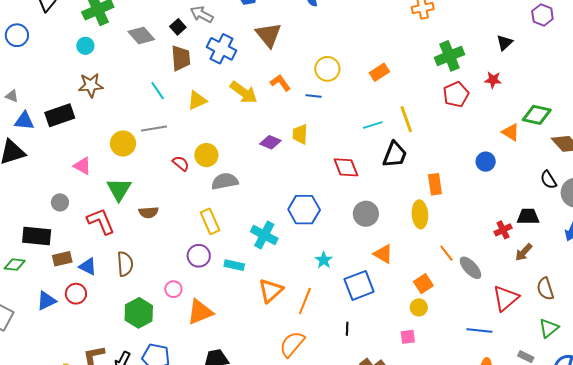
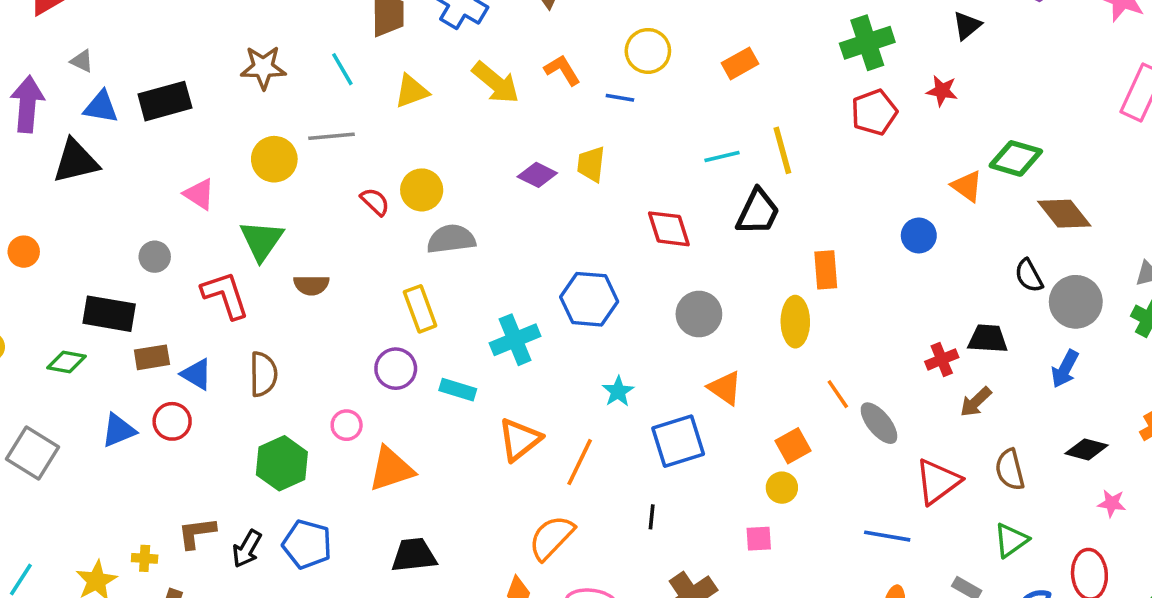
brown star: (91, 85) -> (263, 68), moved
cyan cross: (264, 235) -> (515, 340), turned 36

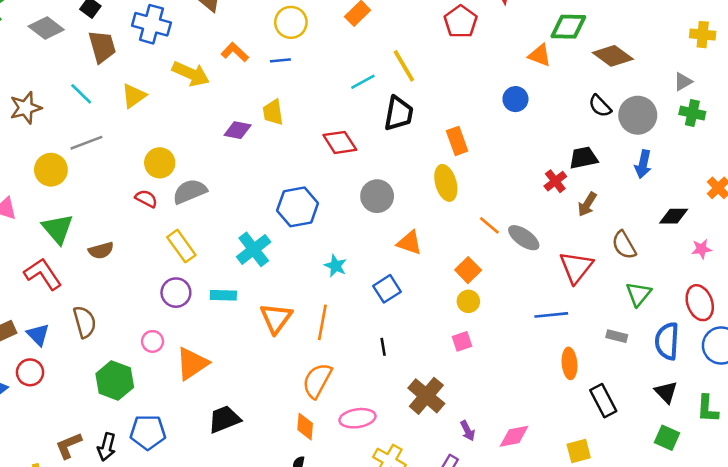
red semicircle: (375, 202) -> (146, 199), moved
blue triangle: (197, 374) -> (38, 335), turned 30
blue square: (678, 441) -> (387, 289), size x0.7

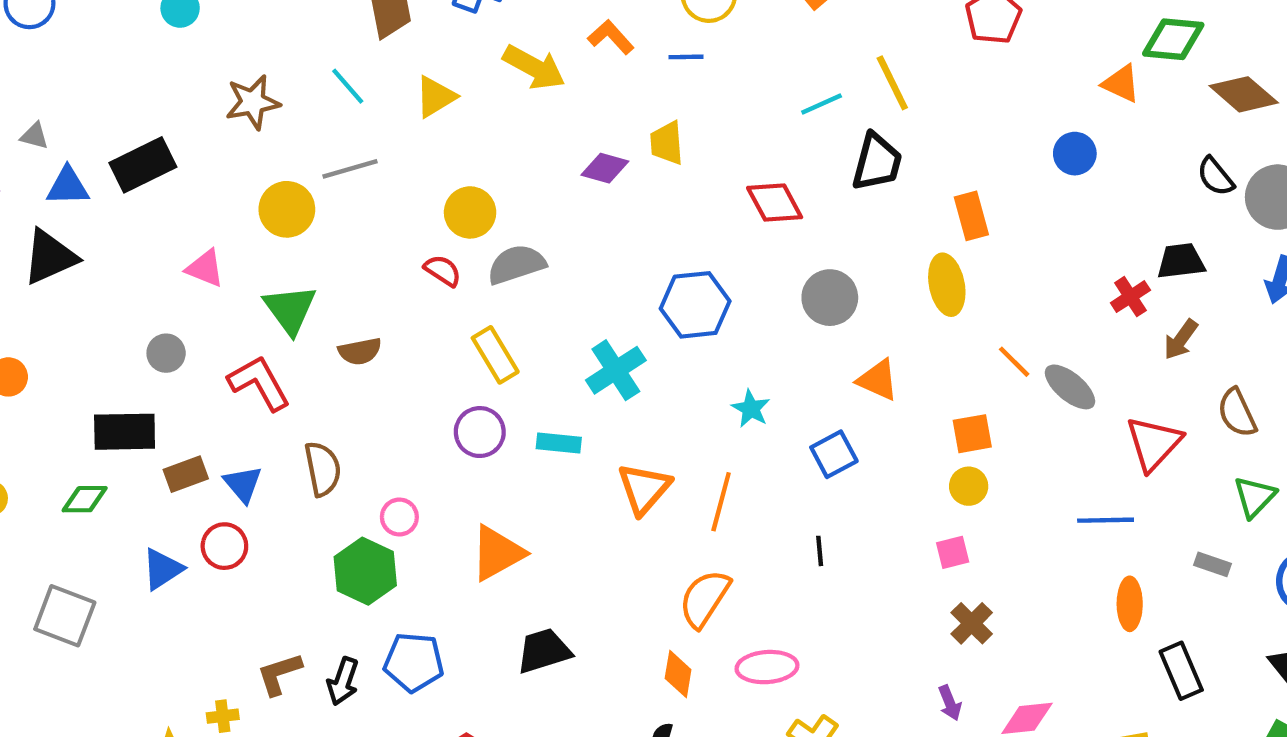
orange square: (468, 270) -> (972, 434), turned 30
pink circle: (153, 341) -> (399, 517), moved
brown cross: (426, 396) -> (972, 623), moved, size x0.7

